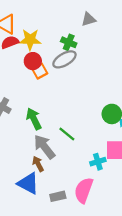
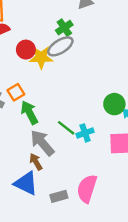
yellow star: (30, 40) -> (41, 57), moved
green cross: (69, 42) -> (64, 28), turned 35
orange square: (40, 71) -> (16, 92), moved
cyan cross: (98, 162) -> (85, 133), moved

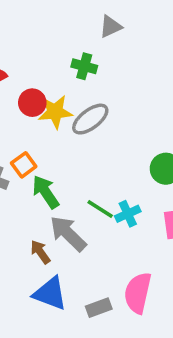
green cross: (64, 28) -> (84, 66), turned -35
gray ellipse: (60, 46) -> (90, 119), moved
brown arrow: (36, 162) -> (40, 252), moved

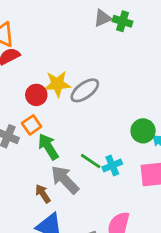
green cross: (84, 66) -> (123, 21), moved
red circle: (32, 103) -> (36, 95), moved

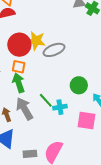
red circle: (36, 95) -> (19, 45), size x1.5
orange square: (32, 125) -> (19, 67), moved, turned 32
green circle: (143, 131) -> (79, 85), moved

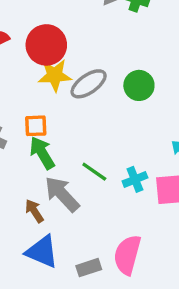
red circle: (19, 45) -> (46, 45), moved
green circle: (79, 85) -> (139, 85), moved
cyan cross: (60, 107) -> (135, 179), moved

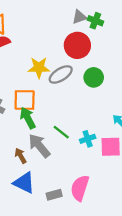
red circle: (46, 45) -> (77, 45), moved
orange square: (36, 126) -> (25, 100), size x1.5

